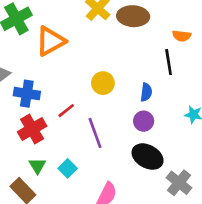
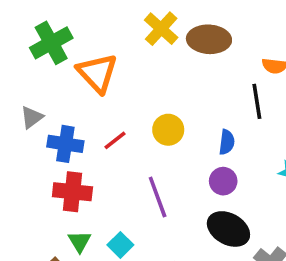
orange triangle: (50, 41) -> (97, 73), turned -44
red line: (66, 111) -> (115, 140), moved
red cross: (32, 129) -> (72, 192), turned 36

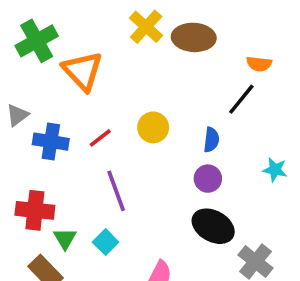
black line: (257, 101) -> (241, 99), turned 48
red cross: (72, 192) -> (35, 210), moved
purple line: (158, 197) -> (116, 191), moved

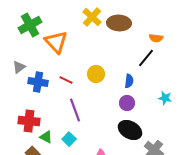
red line: (100, 138) -> (66, 80), turned 64
green triangle: (65, 239) -> (46, 137), turned -32

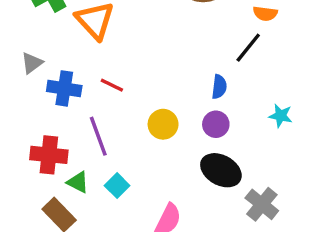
yellow circle: (96, 74) -> (163, 124), moved
purple line: (75, 110) -> (98, 136), moved

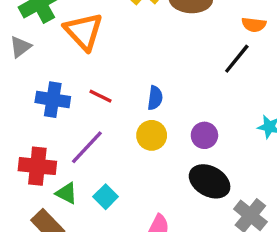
gray triangle: (32, 63) -> (20, 47), moved
blue semicircle: (219, 87) -> (155, 98), moved
purple line: (98, 136) -> (87, 147), turned 63

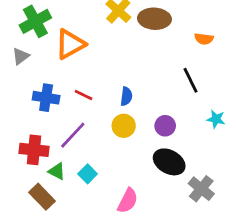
orange triangle: (83, 31) -> (70, 44), turned 44
black line: (237, 59) -> (191, 80), moved, turned -65

